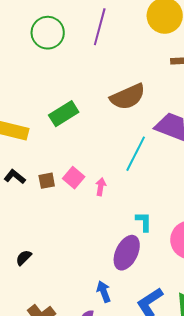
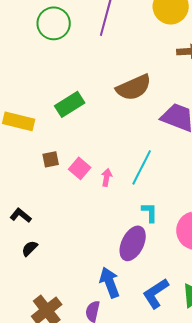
cyan line: (136, 154) -> (142, 167), moved
black L-shape: (15, 177) -> (21, 215), moved
brown square: (47, 181) -> (51, 159), moved
blue arrow: (104, 292) -> (110, 282), size x1.4

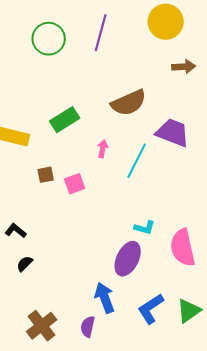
cyan line: (142, 167) -> (137, 161), moved
pink square: (80, 168) -> (75, 184), turned 30
pink arrow: (107, 177) -> (103, 149), moved
cyan L-shape: (150, 212) -> (145, 228), turned 105

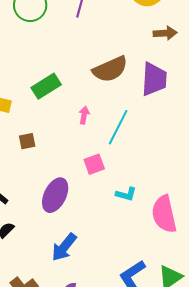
purple trapezoid: (173, 133) -> (154, 79), moved, turned 72
pink square: (75, 184) -> (94, 164), moved
purple ellipse: (128, 259) -> (55, 195), moved
blue arrow: (105, 298) -> (64, 247), moved, turned -120

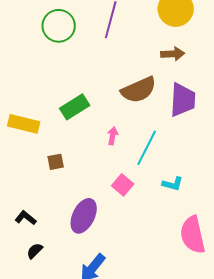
brown arrow: (165, 33) -> (173, 54), moved
pink square: (94, 164) -> (123, 185), turned -30
cyan L-shape: (126, 194) -> (173, 184), moved

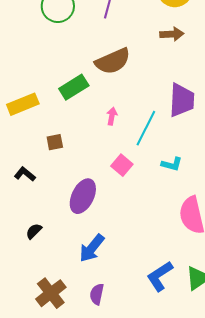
brown semicircle: (139, 90) -> (113, 61), moved
purple trapezoid: (183, 100) -> (182, 100), moved
yellow rectangle: (24, 124) -> (23, 104), turned -36
black L-shape: (26, 218) -> (25, 174), moved

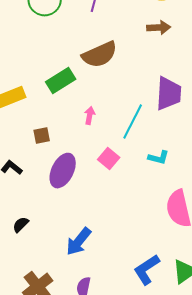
pink arrow: (112, 116) -> (90, 116), moved
purple ellipse: (83, 196) -> (63, 171), moved

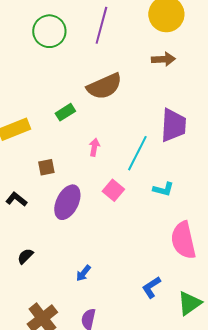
green rectangle: (61, 81) -> (65, 112), size x0.7
blue arrow: (79, 242) -> (83, 273), size x0.6
blue L-shape: (147, 270) -> (151, 287), moved, size x0.7

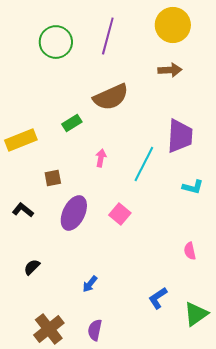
cyan L-shape: (163, 189) -> (193, 187), moved
pink square: (113, 190) -> (120, 214), moved
pink semicircle: (183, 240) -> (190, 251), size x0.5

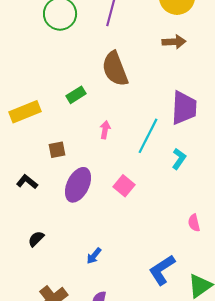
brown semicircle: (111, 97) -> (115, 69), turned 93
cyan L-shape: (193, 187) -> (179, 159), moved, turned -70
blue L-shape: (158, 298) -> (162, 270), size x1.4

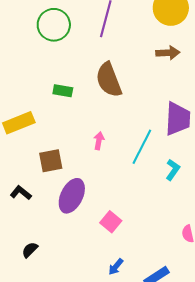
green rectangle: (76, 95) -> (63, 91), moved, turned 42
brown square: (57, 150) -> (51, 161), size x1.4
pink square: (124, 186) -> (111, 222), moved
blue arrow: (94, 256) -> (116, 267), moved

